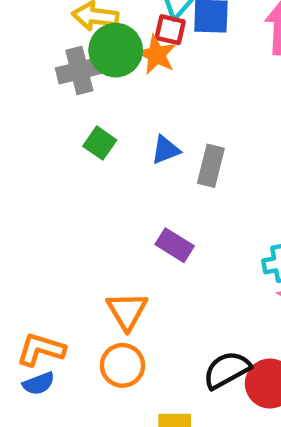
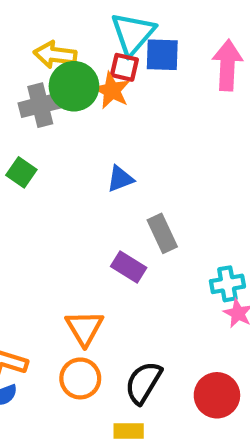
green square: (100, 143) -> (21, 172), moved
gray rectangle: (211, 166) -> (162, 233), moved, turned -39
black semicircle: (227, 370) -> (143, 383), moved, turned -30

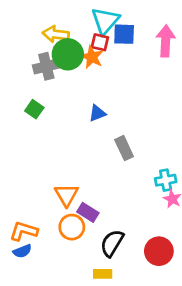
purple rectangle: (129, 267) -> (88, 212), moved
orange triangle: (84, 328) -> (66, 195), moved
orange circle: (80, 378) -> (72, 227), moved

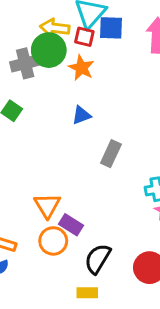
yellow arrow: (56, 34) -> (55, 28), moved
orange star: (92, 57) -> (81, 68), moved
gray rectangle: (124, 148) -> (111, 154), turned 50

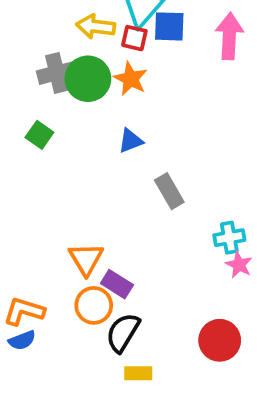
green circle: (49, 50) -> (88, 79), moved
gray rectangle: (111, 154) -> (169, 191), turned -55
black semicircle: (98, 259) -> (123, 333), moved

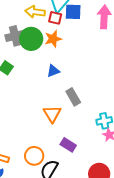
orange star: (131, 79) -> (53, 39), turned 30
orange triangle: (86, 259) -> (52, 114), moved
purple rectangle: (117, 284) -> (68, 145), moved

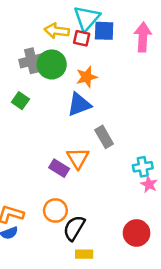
orange star: (53, 39) -> (87, 77), moved
blue triangle: (53, 71) -> (79, 104), size x1.5
purple rectangle: (68, 145) -> (59, 168), moved

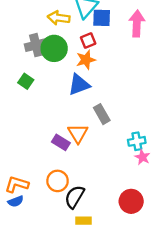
red square: (82, 38) -> (88, 40), moved, turned -35

